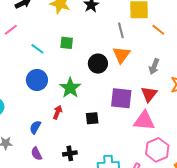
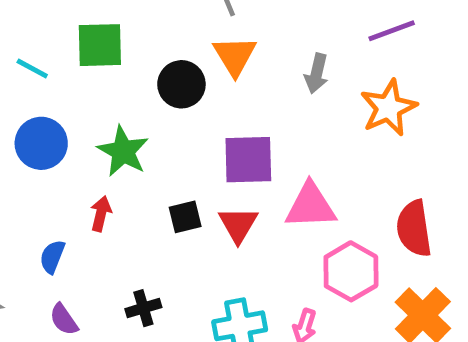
green square: (67, 43) -> (100, 45), size x1.5
red triangle: (149, 94) -> (238, 225), moved

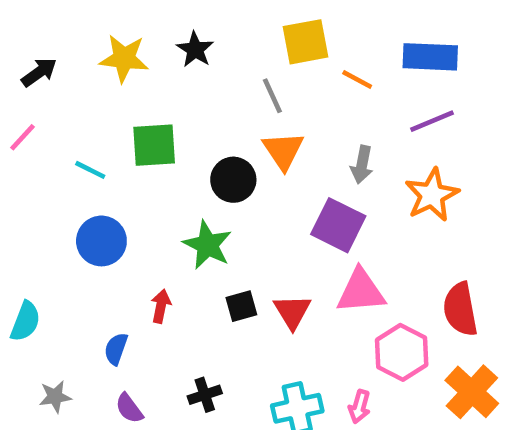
green star: (123, 151) -> (207, 245), moved
purple square: (248, 160) -> (338, 225), moved, turned 30

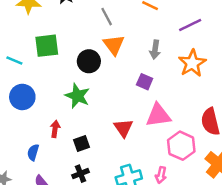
purple square: (338, 225) -> (145, 82), size x0.6
black square: (241, 306) -> (82, 143), moved

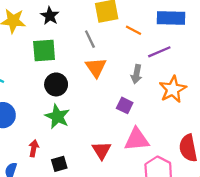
purple line: (190, 25) -> (159, 52), moved
green square: (47, 46) -> (44, 50), moved
black circle: (89, 61) -> (56, 84), moved

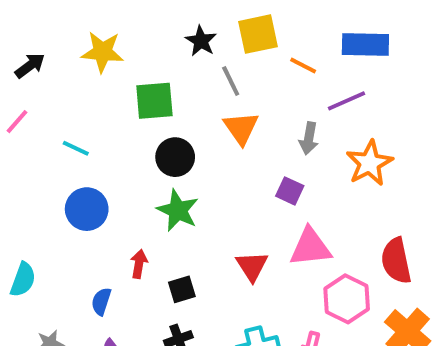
black star: (50, 16) -> (201, 41), moved

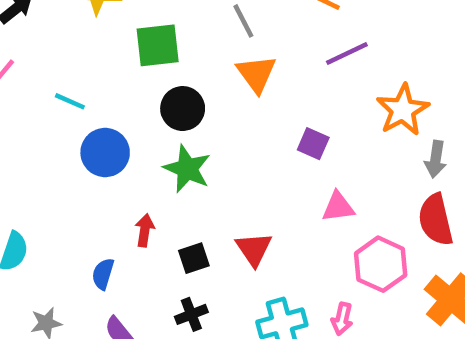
purple line: (347, 101) -> (347, 54), moved
gray arrow: (309, 138) -> (436, 159), moved
blue circle: (87, 209) -> (105, 153), moved
pink triangle: (310, 247) -> (338, 207), size x0.7
red triangle: (252, 266) -> (254, 249), moved

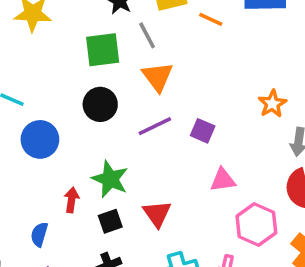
green square: (158, 45) -> (103, 50), moved
purple line: (347, 54) -> (155, 126), moved
orange star: (403, 110) -> (272, 104), size x0.7
green star: (187, 169) -> (110, 179), moved

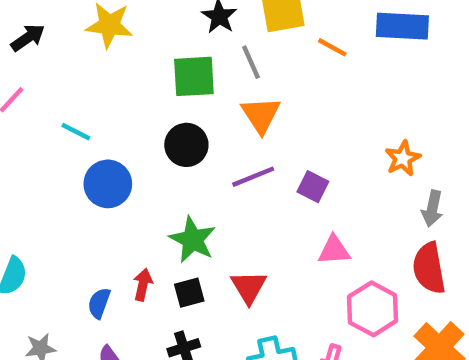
red arrow: (72, 200) -> (143, 285), moved

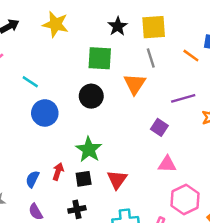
orange line: (332, 47) -> (191, 56), moved
gray line: (251, 62) -> (151, 58), moved
purple line: (253, 177) -> (183, 98), moved

